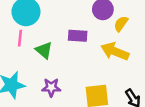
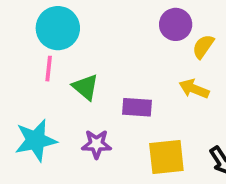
purple rectangle: (78, 36) -> (137, 107), moved
yellow arrow: (115, 51) -> (194, 89), size x0.7

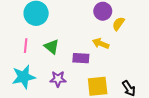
pink line: (49, 69) -> (26, 46), moved
yellow arrow: (194, 89) -> (101, 44), moved

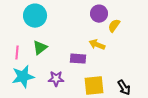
pink line: (26, 46) -> (17, 53), moved
green triangle: (52, 47) -> (40, 48), moved, turned 42

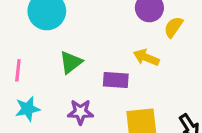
green triangle: (40, 48) -> (71, 62), moved
cyan star: (23, 77) -> (28, 109), size x0.7

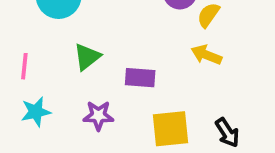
yellow arrow: (146, 57) -> (206, 55), moved

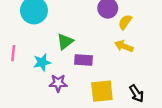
green triangle: (87, 57) -> (65, 42), moved
cyan star: (36, 112) -> (42, 62), moved

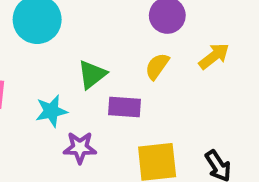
yellow semicircle: (125, 22) -> (157, 66), moved
yellow arrow: (124, 46) -> (214, 56), moved, turned 120

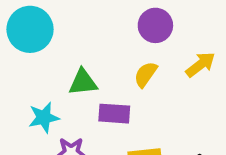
green triangle: (92, 74) -> (83, 82), turned 32

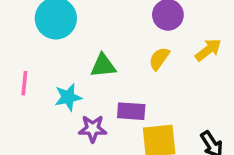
purple rectangle: (114, 114) -> (131, 111), moved

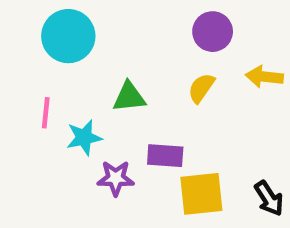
yellow arrow: (208, 50) -> (264, 77), turned -136
pink line: (24, 83) -> (46, 113), moved

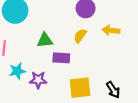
cyan star: (84, 138) -> (17, 71), moved
purple rectangle: (165, 156) -> (61, 58), moved

